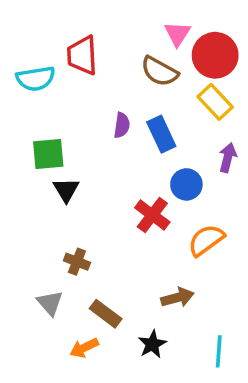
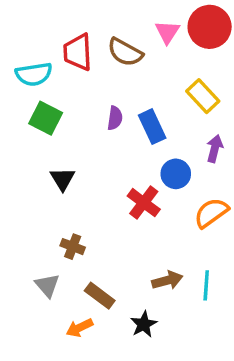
red circle: (215, 55) -> (210, 27), moved
brown semicircle: (159, 71) -> (125, 52), moved
green square: (48, 154) -> (46, 118), moved, turned 32
orange semicircle: (206, 240) -> (211, 213), moved
cyan line: (219, 351) -> (206, 285), moved

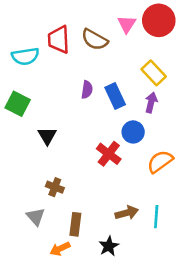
green square: (46, 118) -> (18, 104), moved
purple arrow: (215, 149) -> (151, 102), moved
brown rectangle: (100, 296) -> (75, 224), turned 60

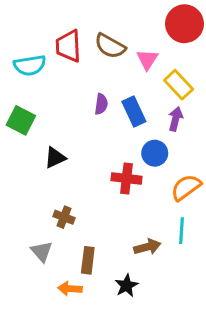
pink triangle: (127, 24) -> (147, 59), moved
black triangle: (47, 136) -> (55, 158), turned 36
red cross: (109, 154) -> (126, 178), turned -30
cyan line: (156, 217) -> (182, 231), moved
orange arrow: (60, 249) -> (70, 289), turned 30

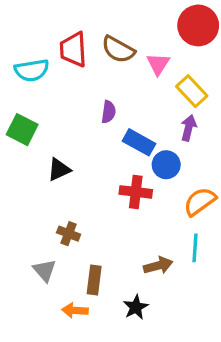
blue rectangle: (134, 112) -> (139, 142), moved, turned -36

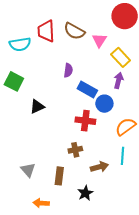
brown cross: (69, 234) -> (75, 150), moved, turned -32
orange arrow: (75, 310) -> (41, 203), moved

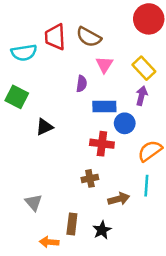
pink triangle: (99, 40) -> (104, 65), moved
blue rectangle: (87, 89) -> (104, 107), turned -30
brown rectangle: (59, 176) -> (72, 224), moved

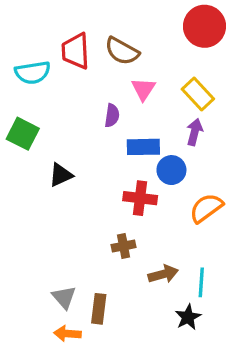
cyan line: (146, 186) -> (201, 282), moved
gray triangle: (34, 202) -> (64, 297), moved
black star: (102, 230) -> (188, 317), moved

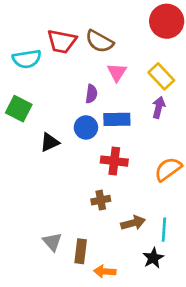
red trapezoid: (76, 51) -> (62, 41), turned -76
blue circle: (171, 170) -> (86, 127), moved
orange arrow: (67, 334) -> (105, 271), moved

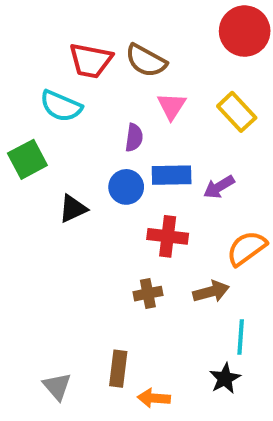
cyan semicircle: (27, 59) -> (61, 106), moved, turned 32
purple arrow: (159, 107) -> (219, 187), moved, turned -135
green square: (19, 109) -> (27, 159), turned 35
brown arrow: (133, 223) -> (211, 292), moved
gray triangle: (52, 242) -> (57, 386), moved

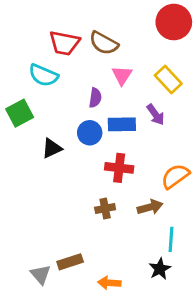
purple arrow: (219, 187) -> (156, 115), moved, turned -95
brown rectangle: (118, 369) -> (70, 262), moved, turned 65

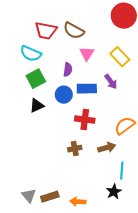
green square: (20, 113) -> (36, 79), moved
brown rectangle: (70, 262) -> (50, 197), moved

